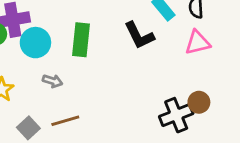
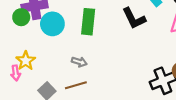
gray arrow: (53, 81) -> (79, 62), moved

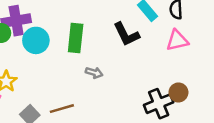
gray arrow: (79, 62) -> (94, 73), moved

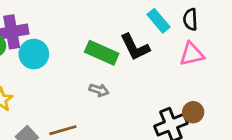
green rectangle: (76, 38) -> (102, 53), moved, turned -72

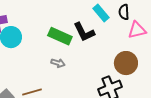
pink triangle: (192, 54) -> (137, 30), moved
brown circle: (193, 112) -> (126, 63), moved, size x1.5

